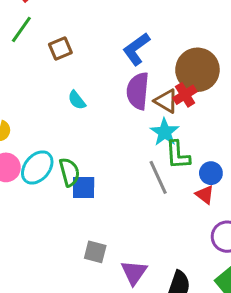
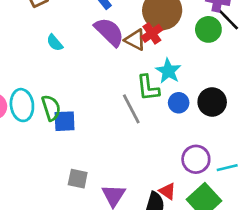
purple semicircle: (138, 91) -> (109, 32), turned 132
cyan star: (165, 132) -> (168, 71), moved
cyan ellipse: (37, 167) -> (22, 105), turned -44
red triangle: (205, 195) -> (167, 191), moved

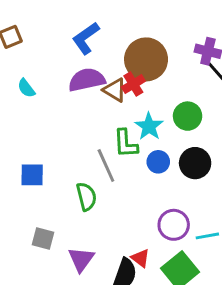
green circle: (208, 29) -> (188, 116), moved
purple semicircle: (109, 32) -> (87, 80), turned -60
green semicircle: (51, 108) -> (86, 197), moved

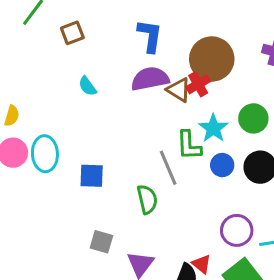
blue L-shape: (86, 38) -> (150, 36), turned 132

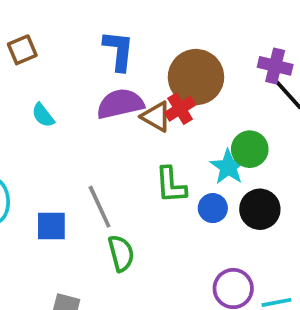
cyan star: (213, 128) -> (228, 167), moved
gray line: (168, 168) -> (100, 207), moved

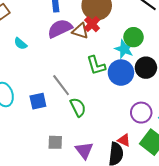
blue circle: (213, 208) -> (121, 73), size x1.6

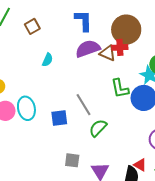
red cross: (92, 24) -> (120, 47), turned 35
cyan semicircle: (20, 44) -> (48, 60), turned -112
green semicircle: (78, 107) -> (98, 128), turned -114

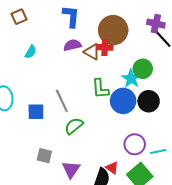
purple semicircle: (88, 49) -> (72, 45), size x0.7

